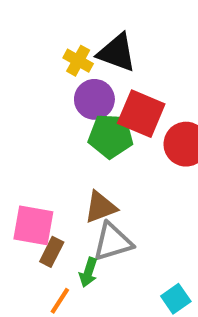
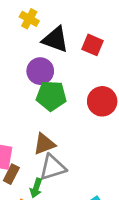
yellow cross: (78, 61) -> (29, 19), moved
red square: (141, 114) -> (93, 45), moved, size x0.7

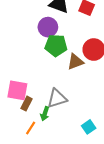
brown triangle: (44, 144) -> (75, 62), moved

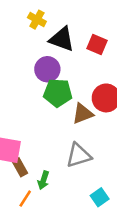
gray triangle: (57, 98) -> (79, 155), moved
brown rectangle: (26, 104) -> (20, 167), turned -56

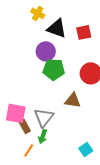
red square: (97, 44) -> (84, 32), turned -35
brown triangle: (83, 114) -> (73, 100), moved, turned 30
gray triangle: (79, 155) -> (44, 117), moved, turned -35

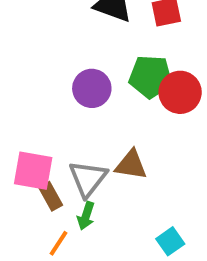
purple circle: (46, 51) -> (92, 88), moved
green pentagon: (54, 69) -> (151, 77), moved
brown triangle: (73, 100) -> (131, 165), moved

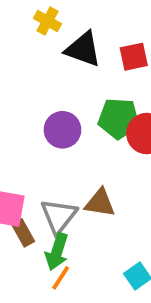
green arrow: (86, 216) -> (57, 252), size x1.4
orange line: (59, 243) -> (61, 278), moved

